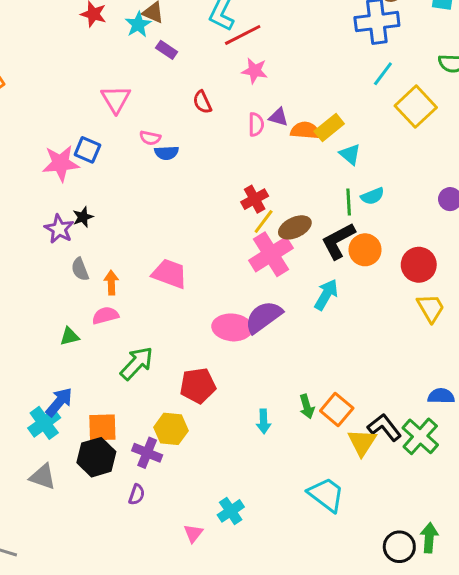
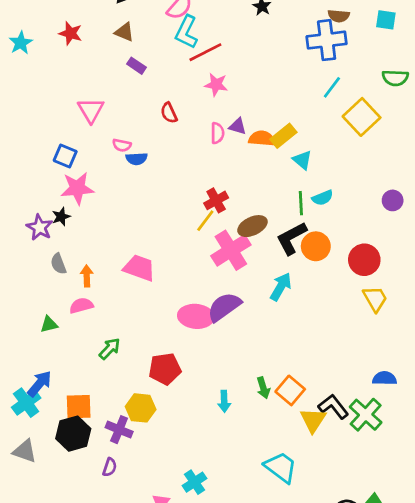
cyan star: (138, 24) -> (21, 43), moved
pink star: (61, 163) -> (77, 188), moved
yellow line: (264, 221) -> (205, 221), moved
green arrow: (137, 363) -> (110, 349), size x0.7

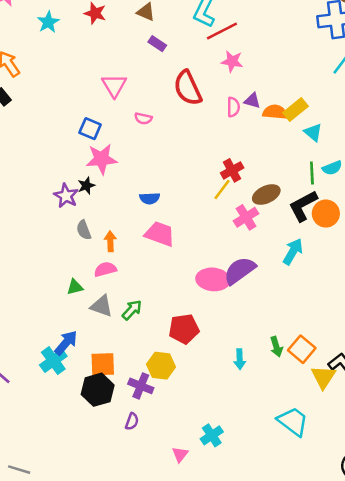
red semicircle: (169, 113) -> (188, 88), size x1.8
blue semicircle: (137, 159) -> (150, 198), moved
pink cross: (231, 250) -> (246, 217), size x0.7
gray triangle: (25, 451) -> (101, 306), moved

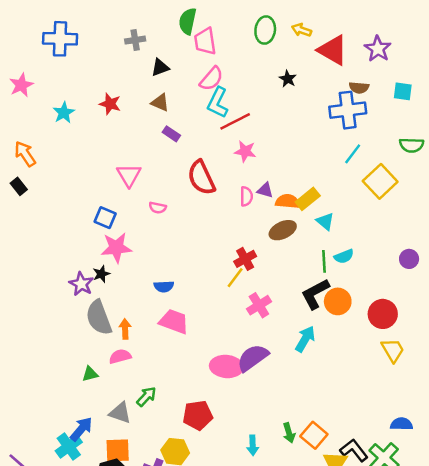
brown ellipse: (266, 194) -> (283, 230), moved
gray semicircle: (84, 230) -> (99, 318), size x1.8
gray triangle: (101, 306) -> (120, 413), moved

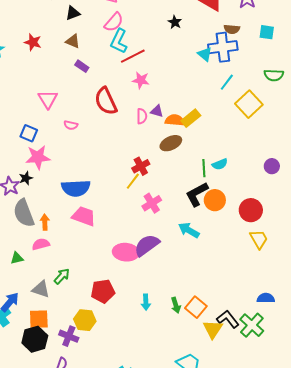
cyan triangle: (325, 221) -> (205, 54), moved
blue semicircle: (164, 286) -> (76, 188), size x1.8
cyan arrow: (305, 339) -> (189, 230), turned -90
cyan arrow: (253, 445) -> (146, 302), moved

